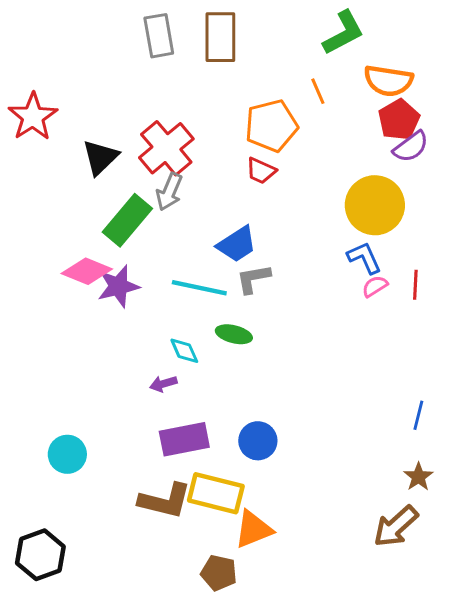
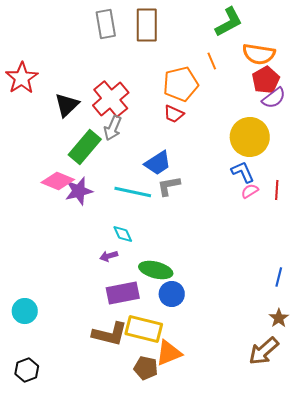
green ellipse: (234, 334) -> (156, 270), moved, size x1.4
cyan circle: (67, 454) -> (25, 311), moved
black hexagon: (40, 555) -> (27, 370), size x0.7
brown pentagon: (219, 573) -> (146, 368), moved

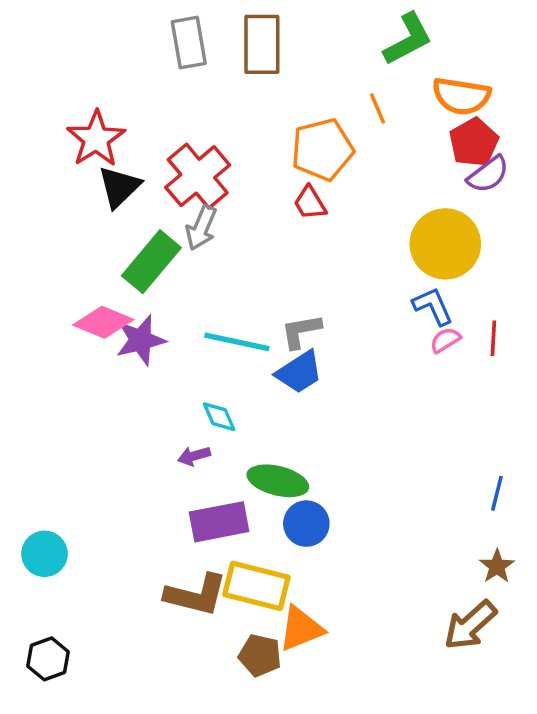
red star: (22, 78) -> (96, 139), moved
red trapezoid: (174, 114) -> (310, 203), turned 35
blue trapezoid: (158, 163) -> (299, 372), moved

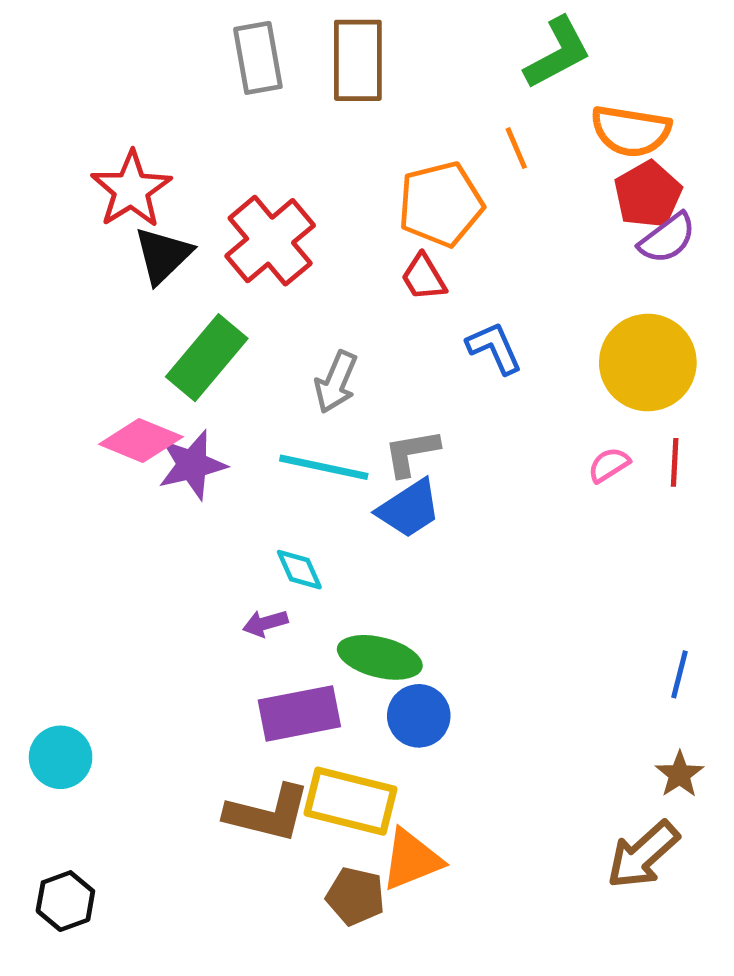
gray arrow: (201, 228) -> (336, 382), moved
yellow circle: (445, 244) -> (648, 362), moved
blue L-shape: (433, 306) -> (494, 348), moved

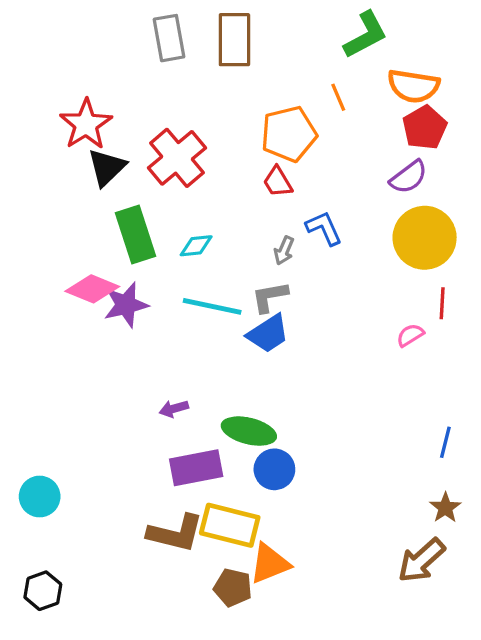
purple semicircle: (667, 238) -> (409, 177), moved
green rectangle: (207, 358) -> (135, 235), turned -58
gray arrow: (336, 382) -> (284, 251), moved, size x0.7
pink semicircle: (609, 465) -> (410, 335), moved
cyan diamond: (299, 570) -> (196, 246), moved, turned -72

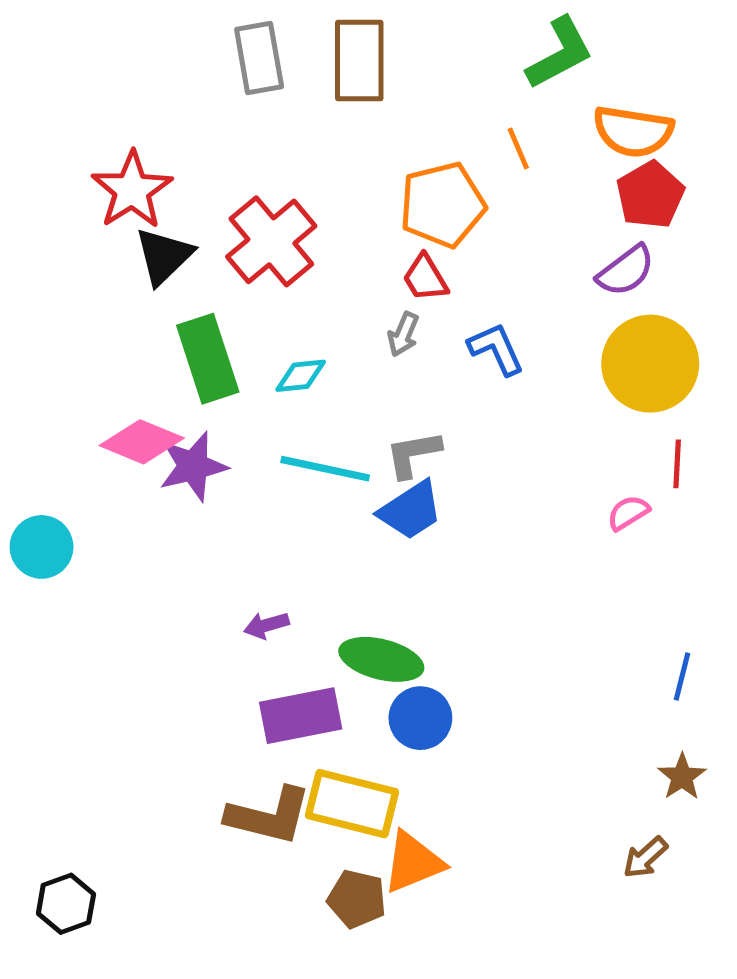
gray arrow: (284, 251) -> (403, 334), moved
cyan circle: (40, 497) -> (42, 547), moved
brown arrow: (421, 560) -> (645, 857), size x0.6

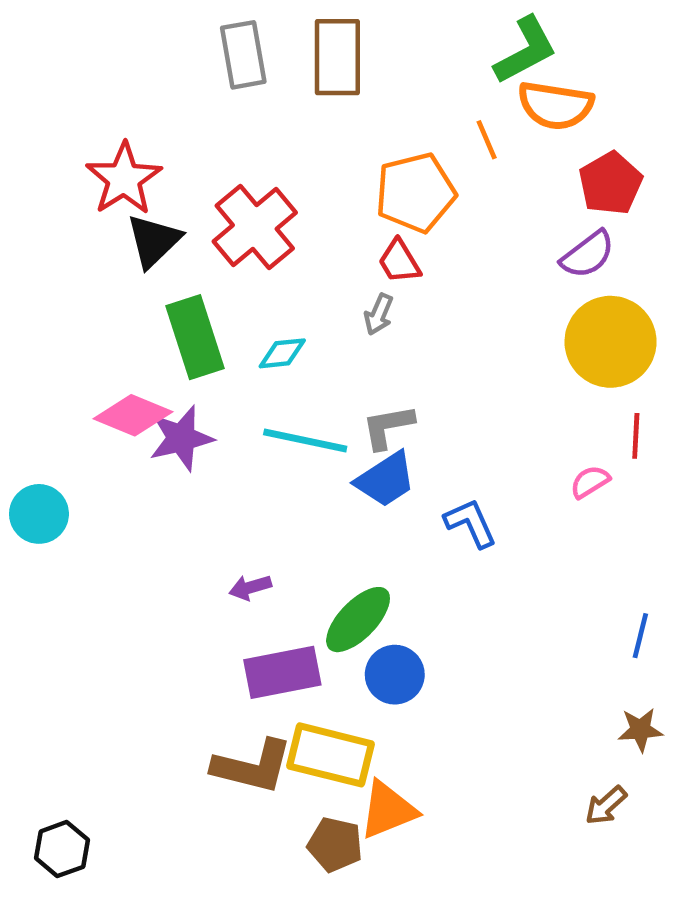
orange semicircle: (633, 131) -> (555, 105), moved
blue L-shape: (496, 349) -> (471, 523), moved
green ellipse: (381, 659) -> (358, 620), turned -60
brown star: (682, 777) -> (640, 730), turned 30

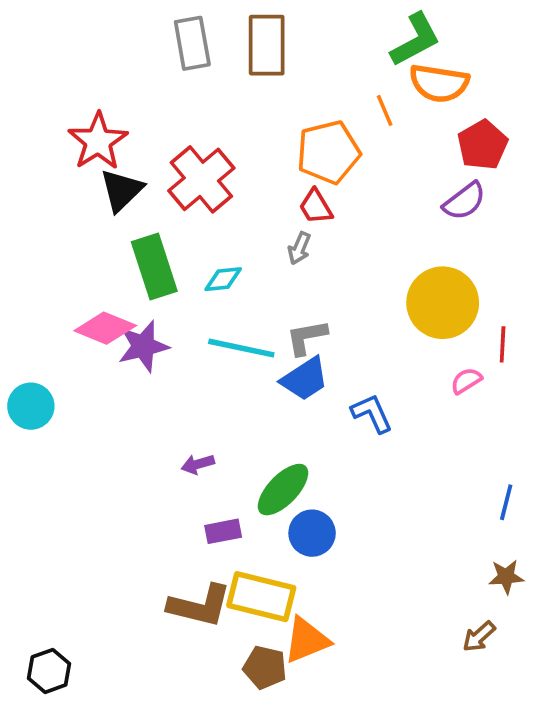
yellow circle: (611, 342) -> (443, 303), moved
purple rectangle: (282, 672) -> (223, 531), size x0.6

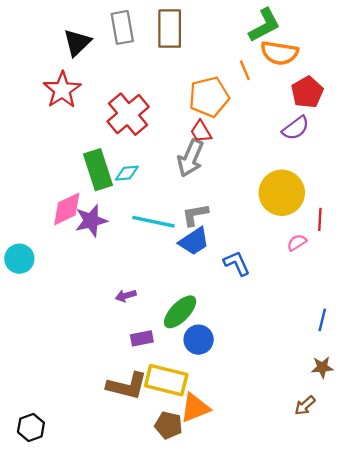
black triangle: (122, 190) -> (77, 42), moved
gray arrow: (299, 248) -> (190, 158), size x1.8
cyan diamond: (223, 279) -> (127, 173), moved
pink diamond: (105, 328) -> (67, 209), turned -48

